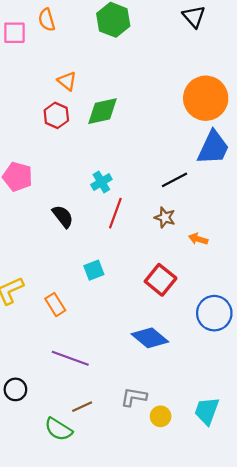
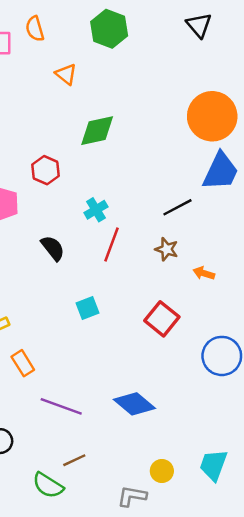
orange triangle: (67, 81) -> (66, 74), moved
red hexagon: (56, 115) -> (46, 170), moved
orange rectangle: (55, 305) -> (23, 363), moved
blue diamond: (150, 338) -> (134, 404), moved
gray L-shape: (134, 397) -> (132, 496), moved

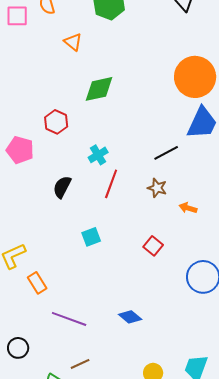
black semicircle: (53, 248) -> (62, 187), turned -115
red square: (162, 319) -> (153, 246), size x0.7
blue diamond: (134, 404) -> (130, 317), size x0.7

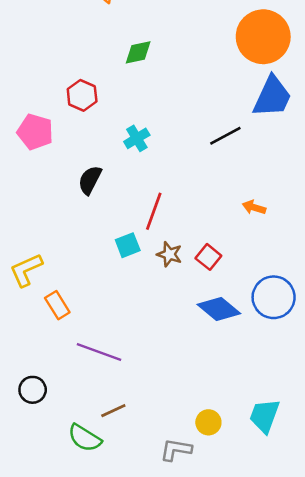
green diamond: (99, 89) -> (138, 52), size x0.7
red line: (111, 184) -> (154, 211), moved
brown star: (157, 188) -> (169, 254), moved
blue diamond: (130, 317) -> (219, 309), moved, size x1.4

